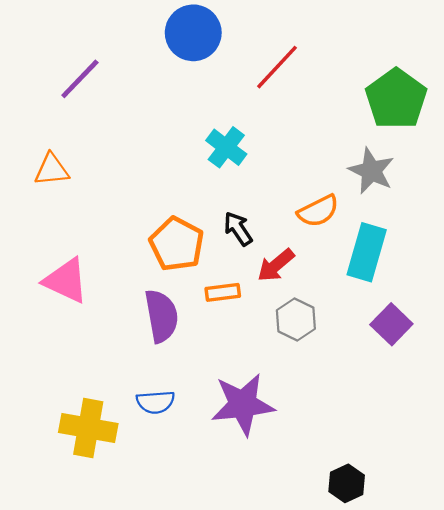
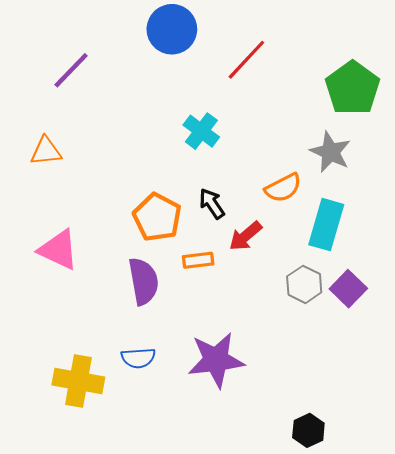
gray hexagon: (296, 319) -> (304, 284), moved

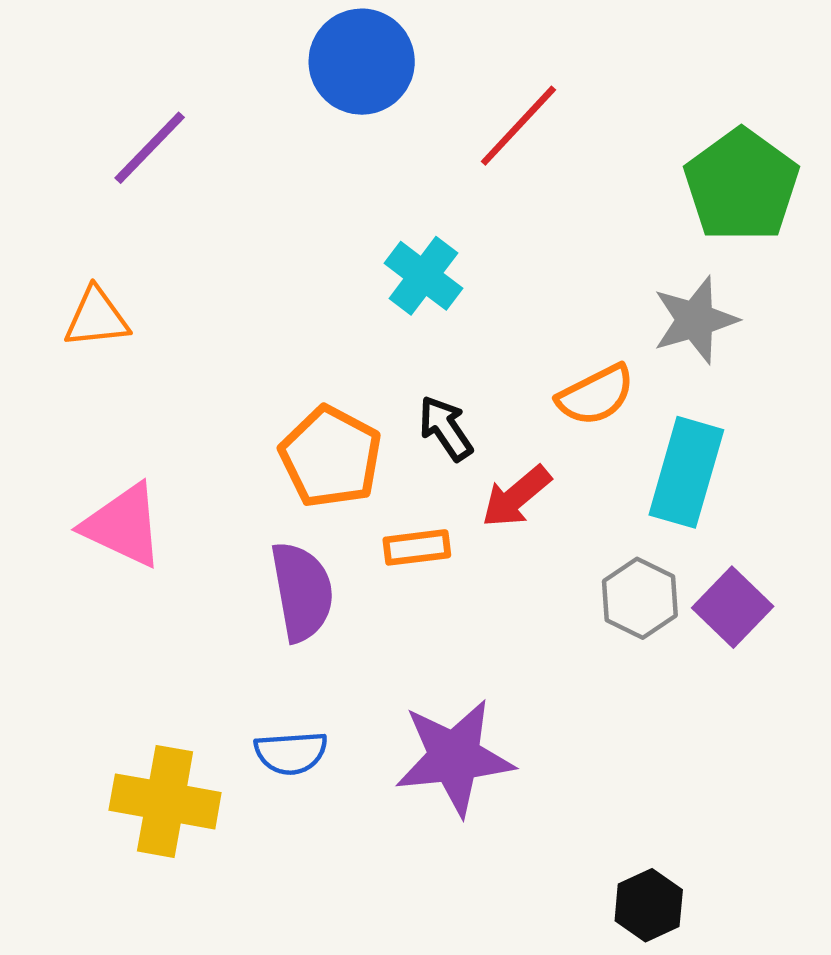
gray star: (330, 152) -> (695, 320), turned 30

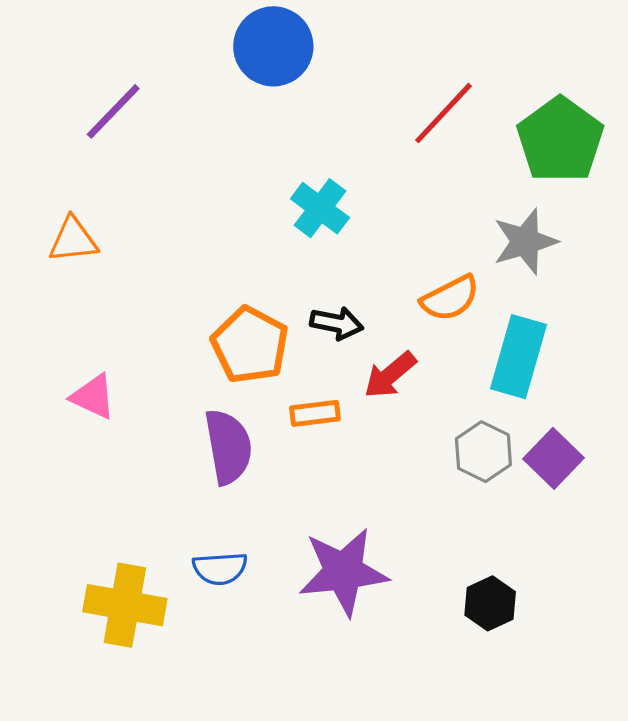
red line: (518, 126) -> (443, 113), moved
black arrow: (446, 428) -> (337, 323), turned 135
pink triangle: (123, 525) -> (93, 397), size x0.7
black hexagon: (649, 905) -> (490, 603), moved

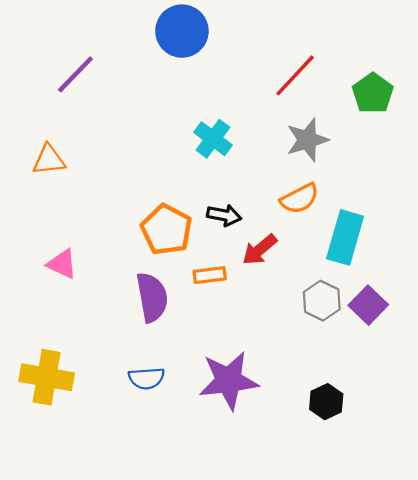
green pentagon: (560, 140) -> (373, 93), size x0.7
gray star: (525, 242) -> (307, 140), moved
yellow cross: (125, 605) -> (47, 377), moved

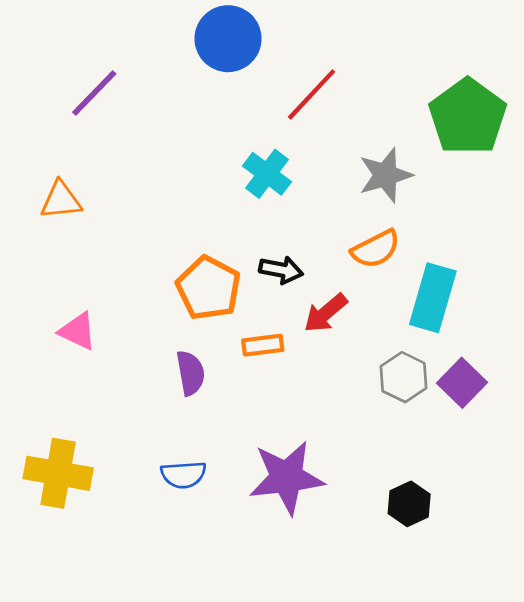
red line: (295, 75) -> (312, 94), moved
green pentagon: (373, 93) -> (468, 117), size x1.5
purple semicircle: (152, 297) -> (190, 373), size x0.7

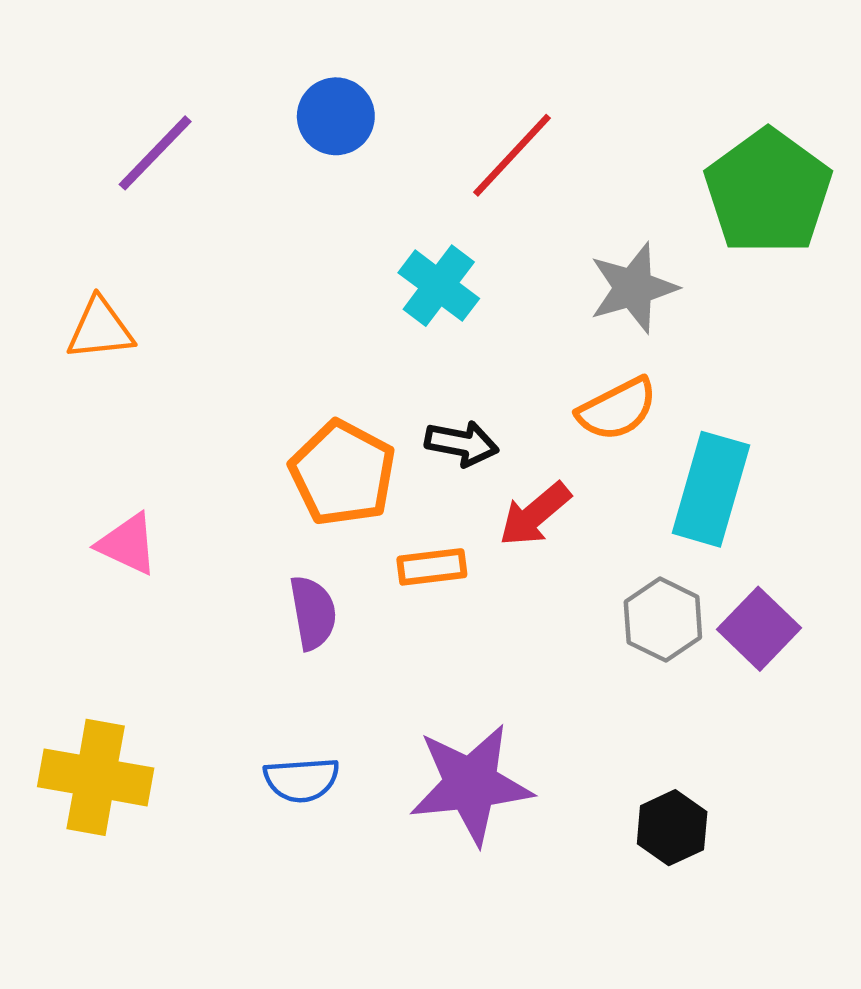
blue circle: (228, 39) -> (336, 116), moved, size x0.7

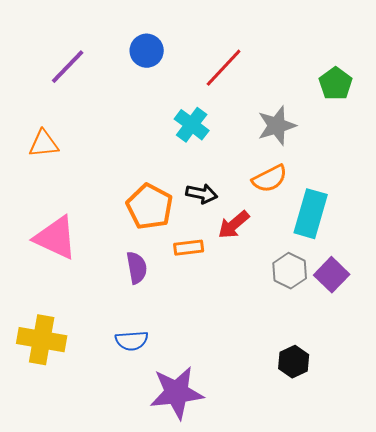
green pentagon: (768, 192) -> (336, 84), size x0.6
pink triangle: (128, 544) -> (56, 238), size x1.6
purple star: (471, 784) -> (177, 393), moved

